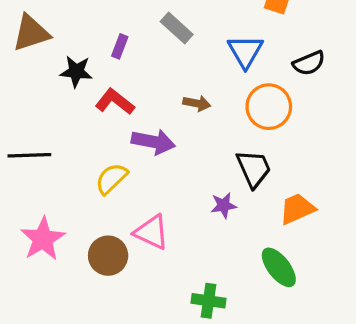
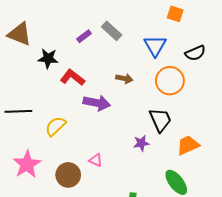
brown triangle: (31, 33) -> (19, 34), turned 40
purple rectangle: (120, 46) -> (84, 36), moved, turned 32
yellow semicircle: (111, 179) -> (55, 126), moved
pink triangle: (152, 232) -> (96, 160), size x0.6

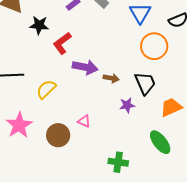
red L-shape: (72, 77) -> (62, 43), turned -75
brown arrow: (124, 79) -> (111, 78), moved

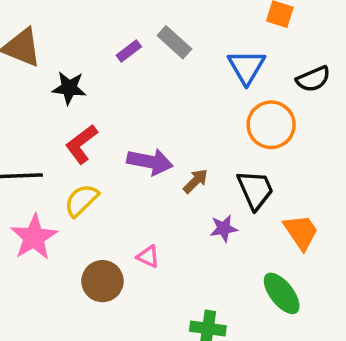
red L-shape: (62, 43) -> (81, 144), moved
brown arrow: (111, 78) -> (196, 181), turned -56
orange trapezoid: (171, 107) -> (301, 232), turned 80
pink star: (19, 125) -> (34, 237), moved

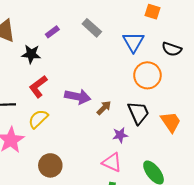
purple rectangle: (129, 51) -> (52, 32), moved
black semicircle: (313, 79) -> (172, 49), turned 42
orange trapezoid: (301, 232) -> (171, 122), moved
pink triangle: (148, 257) -> (112, 162), moved, size x1.5

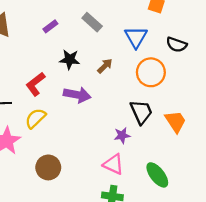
black star: (31, 54) -> (70, 60), moved
brown arrow: (104, 108) -> (105, 66), moved

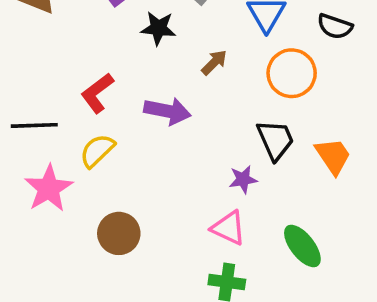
black star: (70, 60) -> (158, 28), moved

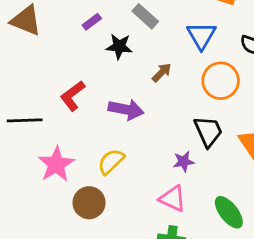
yellow semicircle: (97, 151) -> (111, 162), moved
pink star: (49, 188) -> (56, 164), moved

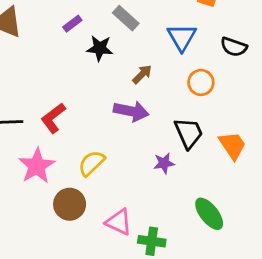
orange circle: (221, 81) -> (201, 82), size x0.7
red L-shape: (73, 96) -> (53, 118), moved
purple arrow: (126, 109) -> (131, 111), moved
pink triangle: (173, 199) -> (119, 222), moved

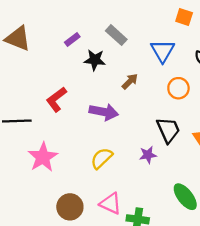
purple arrow: (131, 111) -> (104, 112), moved
red L-shape: (53, 118) -> (56, 99), moved
yellow semicircle: (91, 163) -> (102, 158), moved
brown circle: (70, 204) -> (70, 207), moved

